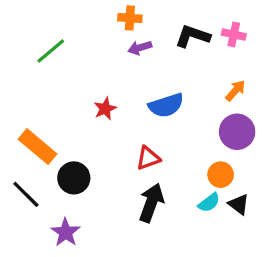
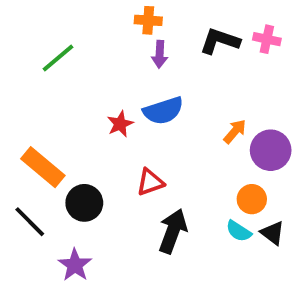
purple arrow: (140, 48) -> (160, 54), turned -70
orange arrow: (235, 91) -> (235, 131), moved
blue semicircle: (166, 105) -> (163, 111), moved
red triangle: (148, 158) -> (150, 182), moved
cyan semicircle: (209, 203) -> (239, 231), turned 70

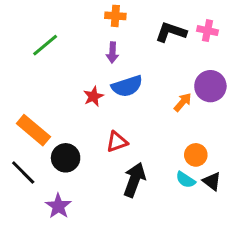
purple arrow: (160, 54) -> (112, 53), moved
purple circle: (271, 150) -> (210, 86), moved

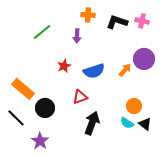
orange cross: (115, 16) -> (88, 15), moved
green line: (45, 45) -> (42, 32), moved
blue semicircle: (127, 86) -> (94, 71), moved

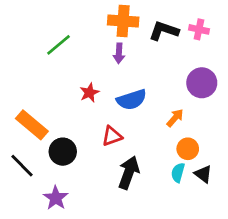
orange cross: (88, 15) -> (123, 21), size x1.5
purple arrow: (77, 36) -> (119, 53), moved
orange arrow: (125, 70) -> (175, 118), moved
cyan semicircle: (127, 123) -> (178, 173), turned 72

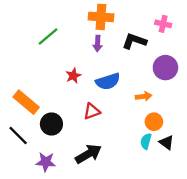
black L-shape: (164, 31) -> (134, 41), moved
orange arrow: (175, 118) -> (144, 96), turned 42
black arrow: (129, 173) -> (88, 154), moved, turned 40
purple star: (56, 198) -> (46, 162), turned -30

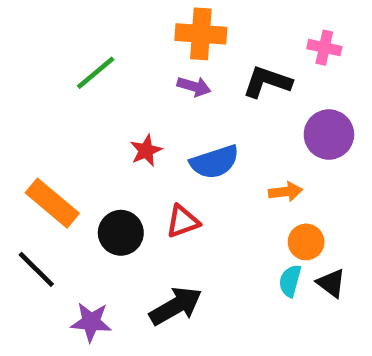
purple arrow: (98, 43) -> (194, 86), turned -77
black circle: (51, 124) -> (121, 233), moved

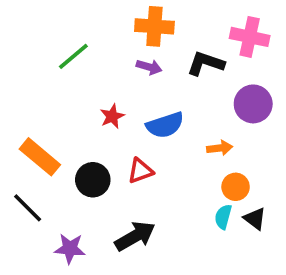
pink cross: (324, 48) -> (250, 37), size x1.5

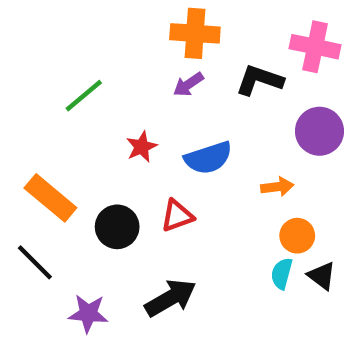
green line: (73, 56) -> (84, 96), moved
purple arrow: (149, 67) -> (188, 84), turned 130

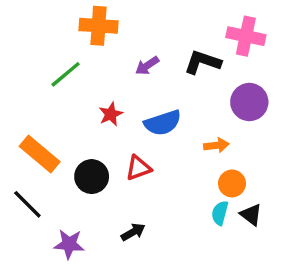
orange cross: (195, 33) -> (99, 26), moved
black arrow: (170, 298) -> (133, 232), size x0.6

